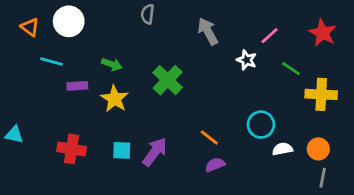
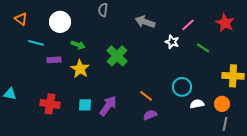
white circle: (69, 21) -> (60, 22), moved
gray arrow: (208, 31) -> (145, 22), turned -42
yellow cross: (321, 94) -> (233, 76), moved

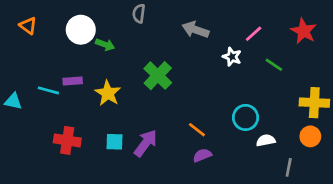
cyan line: (36, 43) -> (48, 90), moved
green arrow: (78, 45) -> (105, 45), moved
cyan triangle: (10, 94) -> (13, 101), moved
orange circle: (222, 104) -> (310, 136), moved
gray line: (225, 124) -> (289, 167), moved

